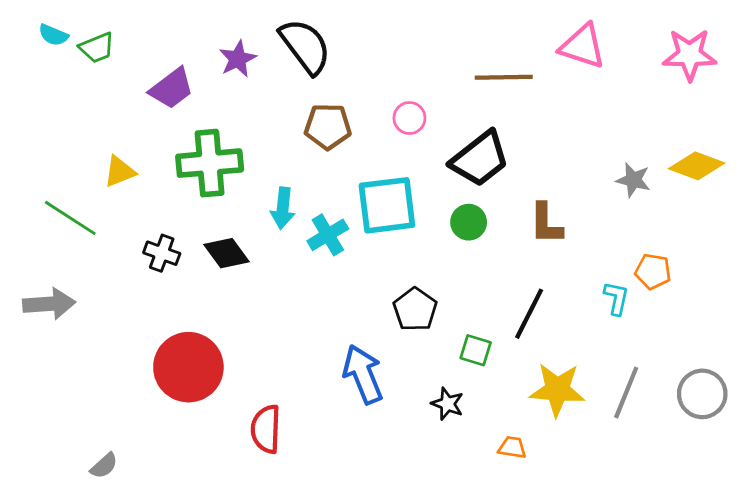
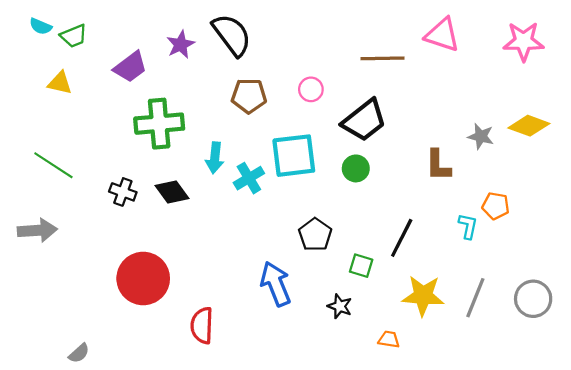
yellow triangle: (119, 172) -> (60, 83), moved, turned 35
brown L-shape: (546, 224) -> (438, 165), moved

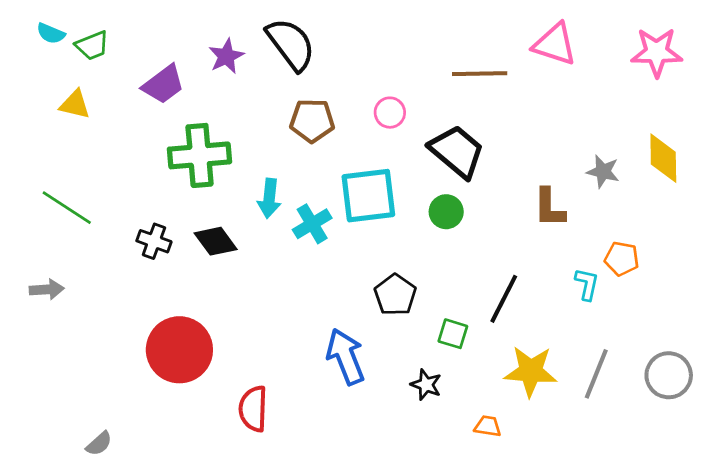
black trapezoid: (364, 120) -> (457, 151), turned -102
yellow diamond: (529, 126) -> (663, 158), turned 69
gray arrow: (37, 230) -> (47, 289), size x0.7

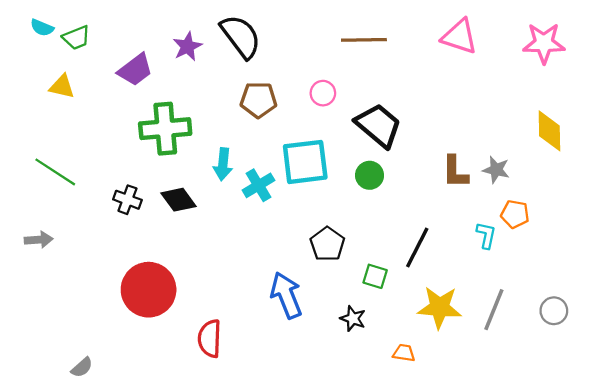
brown line: (480, 74) -> (364, 40), moved
gray star: (603, 172) -> (496, 170), moved
gray circle: (669, 375) -> (554, 311), size x0.7

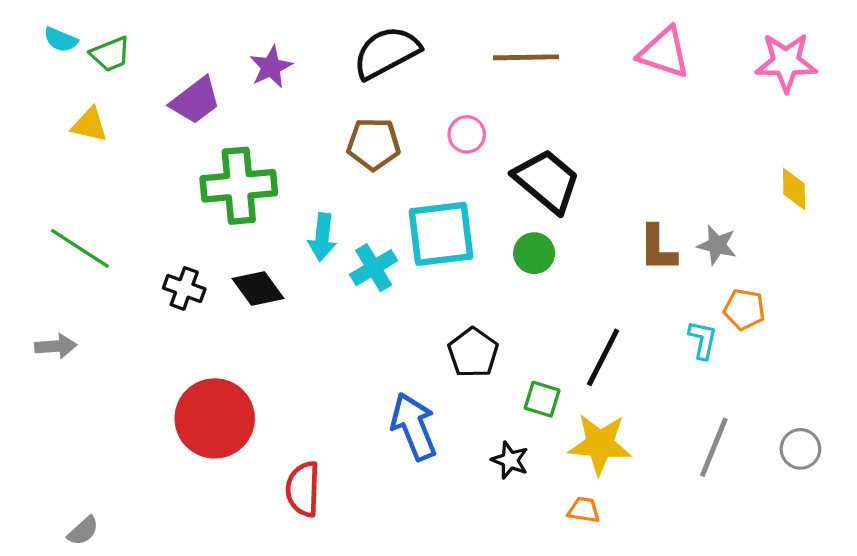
black semicircle: (241, 36) -> (386, 53), moved, turned -81
yellow diamond: (549, 131) -> (794, 189), size x0.7
yellow star: (439, 307) -> (600, 444), moved
gray semicircle: (82, 367) -> (83, 531), moved

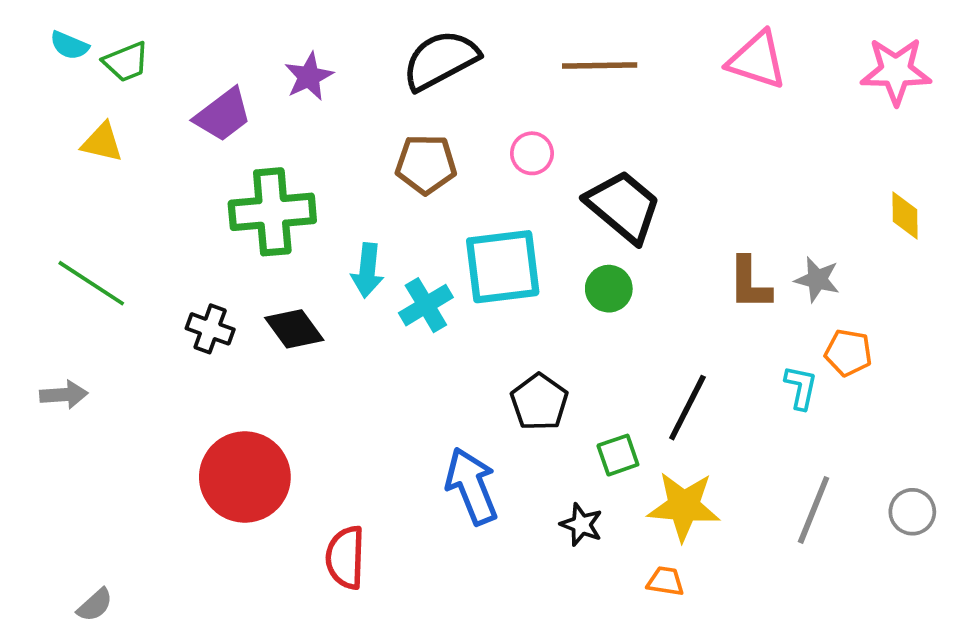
green square: (542, 399) -> (618, 455), turned -36

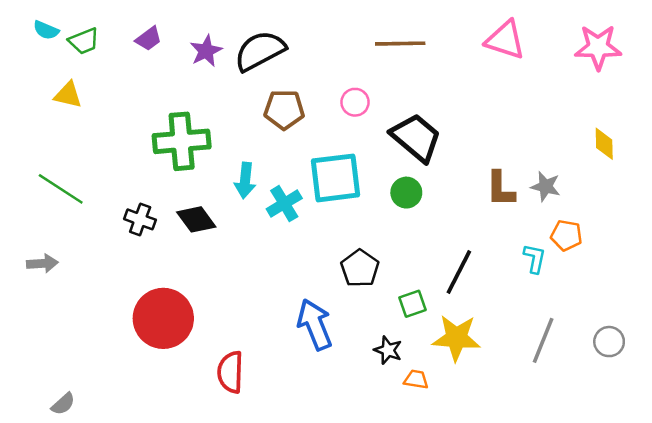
black semicircle: (441, 60) -> (260, 51), moved
purple trapezoid: (223, 115) -> (149, 39), moved, size x0.7
orange trapezoid: (665, 581) -> (416, 379), moved

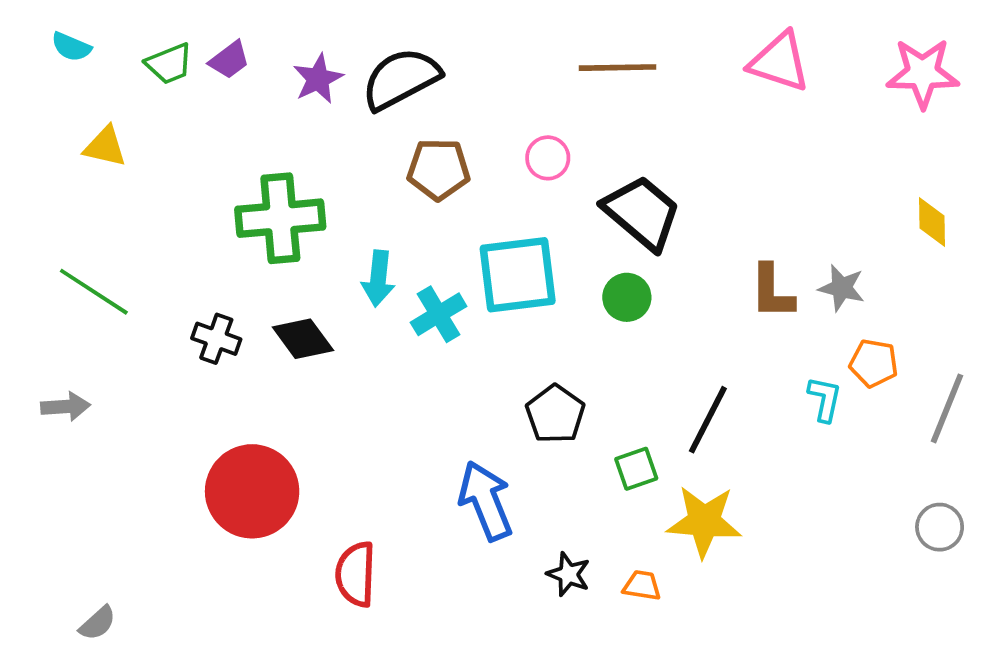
green trapezoid: (84, 41) -> (169, 64), moved
gray line: (543, 340) -> (947, 408), moved
black star: (388, 350) -> (568, 574), moved

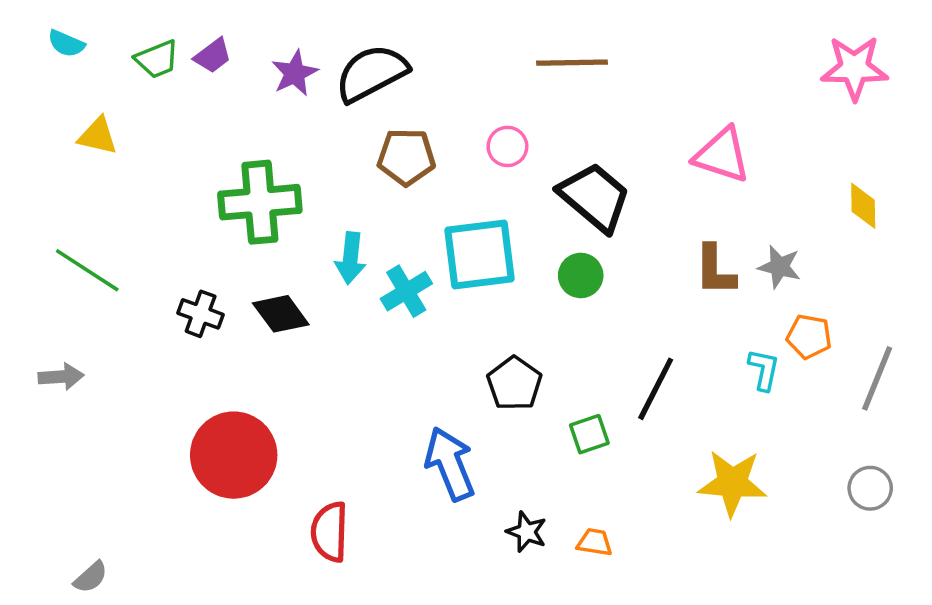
pink triangle: (779, 62) -> (722, 155), moved
yellow star: (704, 521) -> (732, 483), moved

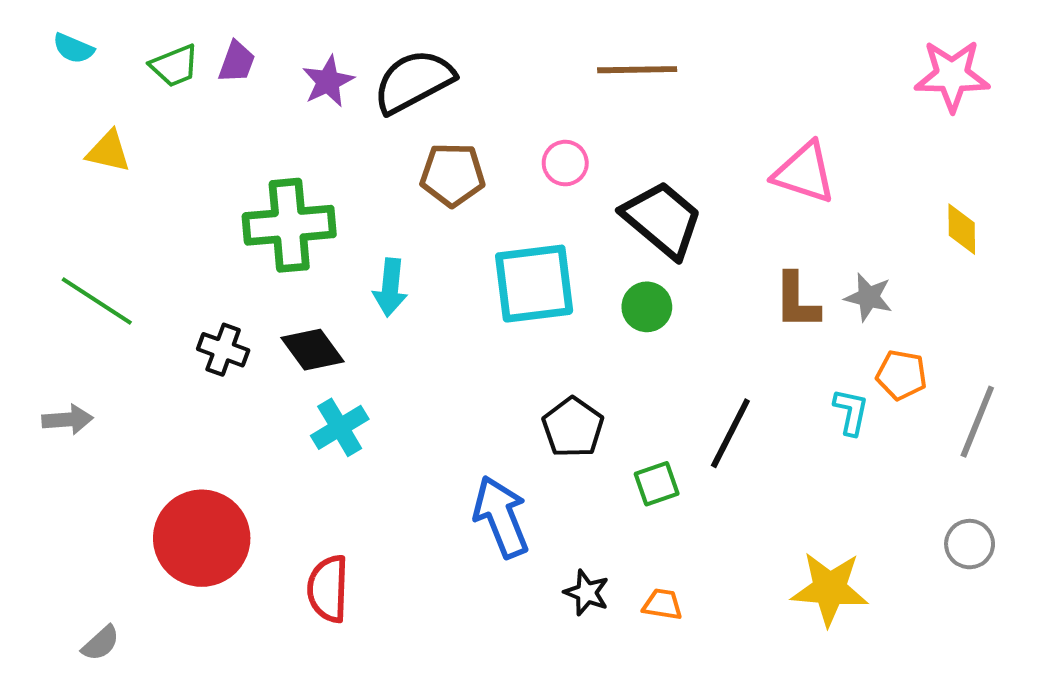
purple trapezoid: (213, 56) -> (237, 62), turned -33
cyan cross: (406, 291) -> (340, 427), moved
red circle: (234, 455) -> (202, 538), moved
yellow star: (732, 483) -> (830, 589), moved
red semicircle: (330, 532) -> (328, 589), moved

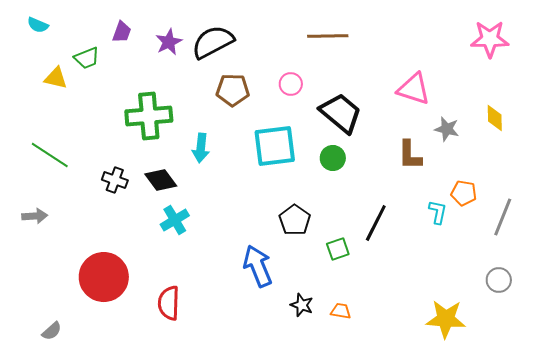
green trapezoid: (174, 66) -> (87, 58), moved
gray star: (868, 297) -> (447, 129), moved
yellow star: (830, 589) -> (446, 319), moved

